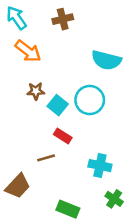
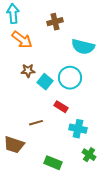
cyan arrow: (16, 18) -> (13, 14), turned 30
brown cross: (63, 19) -> (55, 22), moved
red rectangle: (63, 136) -> (61, 107), moved
brown trapezoid: (18, 186) -> (14, 145), turned 65

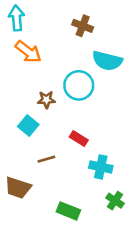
brown cross: (55, 22) -> (83, 26), moved, turned 35
brown star: (28, 71) -> (46, 100), moved
cyan circle: (70, 78) -> (79, 85), moved
cyan square: (45, 82) -> (28, 126), moved

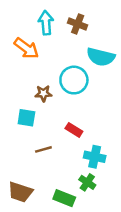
cyan arrow: (17, 18) -> (46, 23), moved
cyan square: (28, 126) -> (26, 118), turned -30
brown trapezoid: (18, 188) -> (20, 192), moved
green cross: (115, 201) -> (87, 182), moved

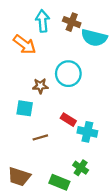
cyan semicircle: (101, 57) -> (94, 38), moved
cyan cross: (95, 157) -> (87, 132), moved

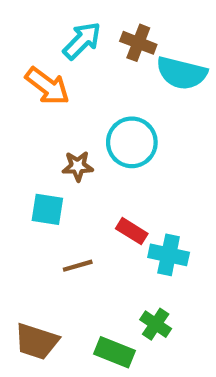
cyan arrow: (43, 21) -> (82, 41), turned 50

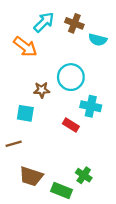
cyan semicircle: (182, 73) -> (98, 40), size x0.7
cyan cross: (169, 255) -> (91, 106), moved
brown line: (78, 266) -> (14, 144), moved
brown trapezoid: (37, 341) -> (31, 176), moved

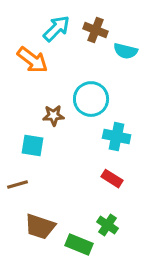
red rectangle: (71, 125) -> (112, 179), moved

